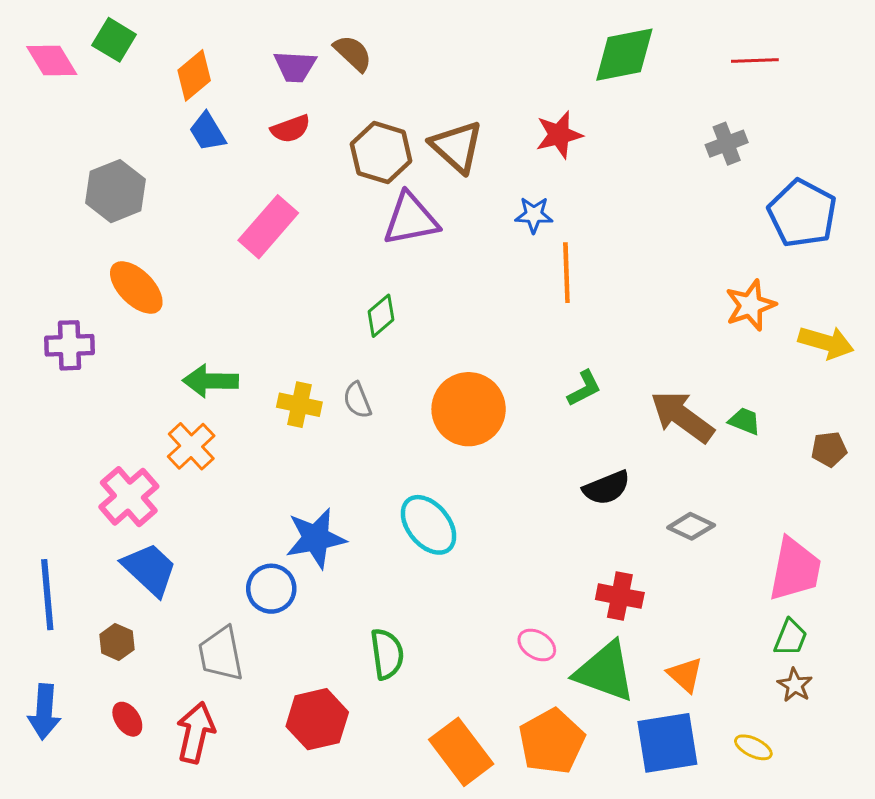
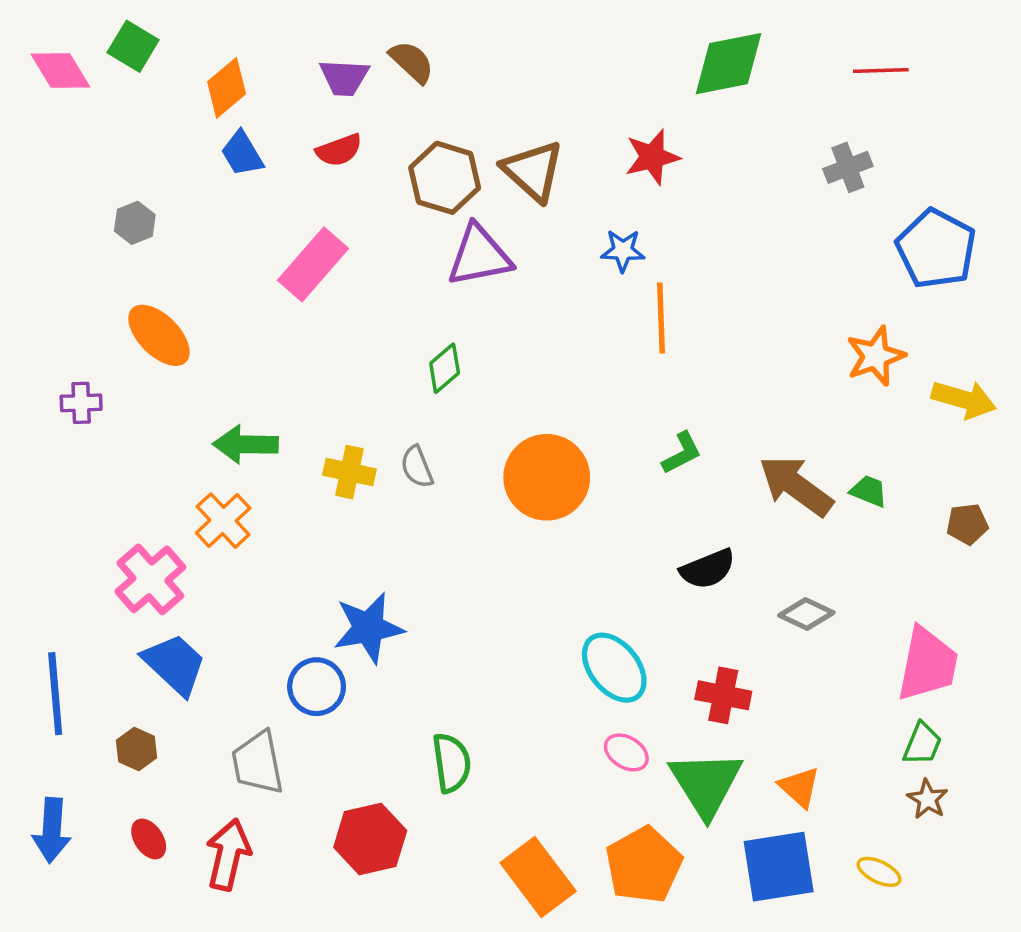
gray hexagon: (115, 191) -> (135, 223), size x0.6
purple cross: (70, 345) -> (81, 403), size x0.7
cyan ellipse: (428, 525) -> (614, 668), moved
green triangle: (605, 672) -> (706, 784), turned 38

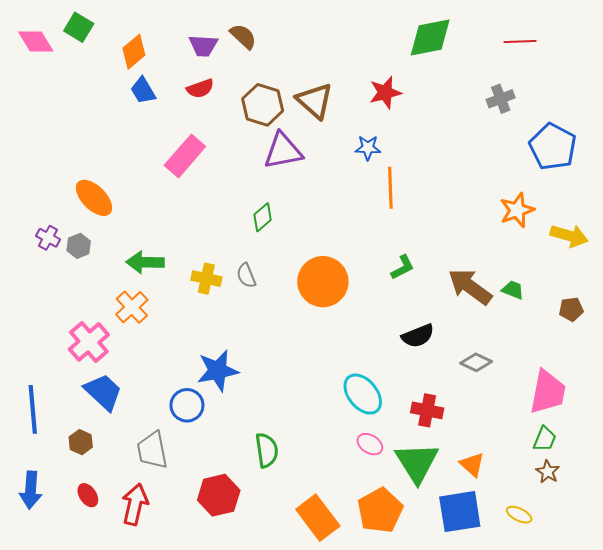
gray hexagon: (135, 223) -> (79, 246), moved
purple cross: (81, 403) -> (48, 238), turned 30

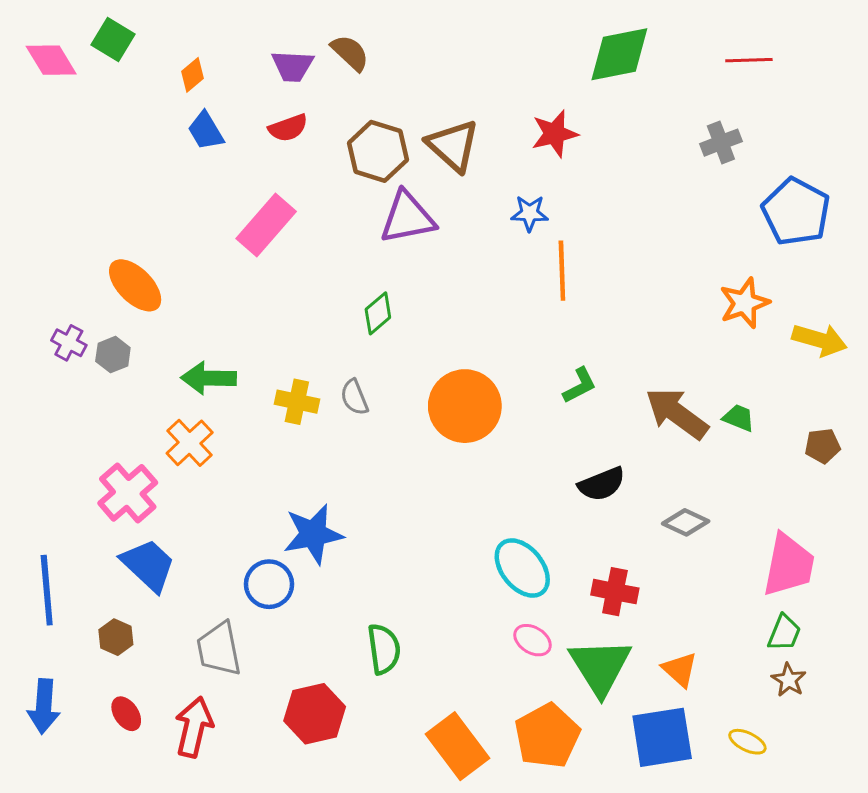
orange diamond: (134, 52) -> (192, 75), size x0.7

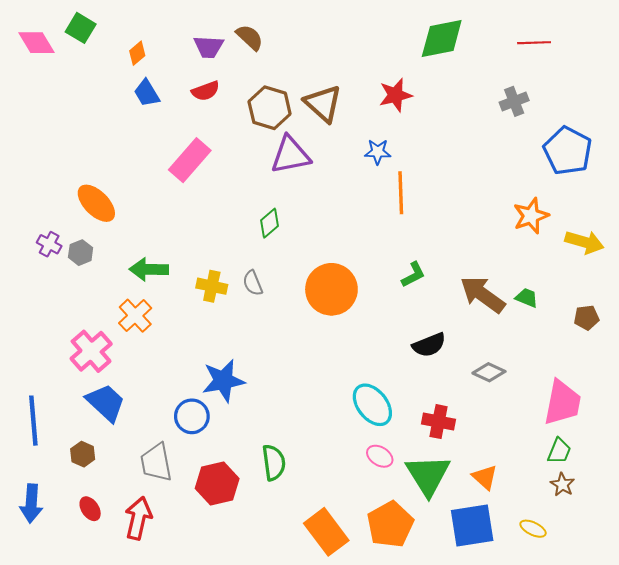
red hexagon: (315, 714) -> (217, 484), moved

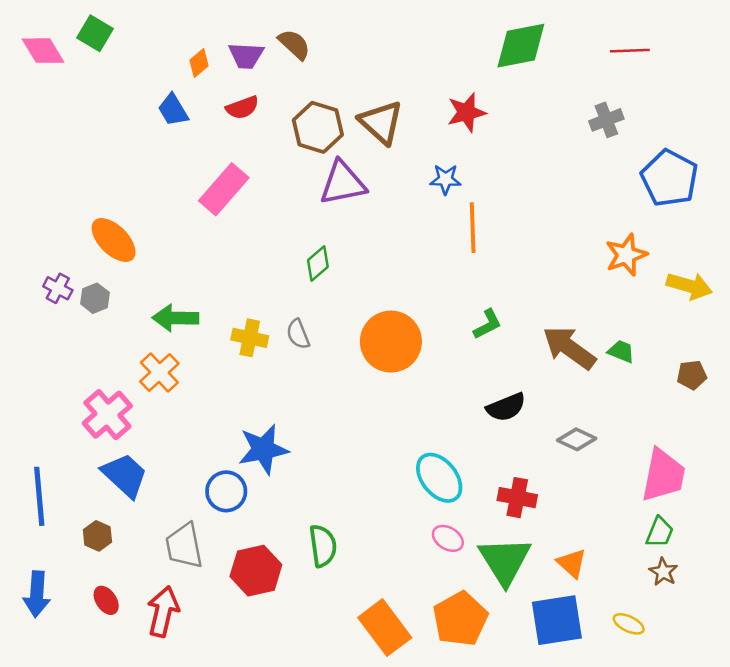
orange diamond: (137, 53) -> (199, 63), moved

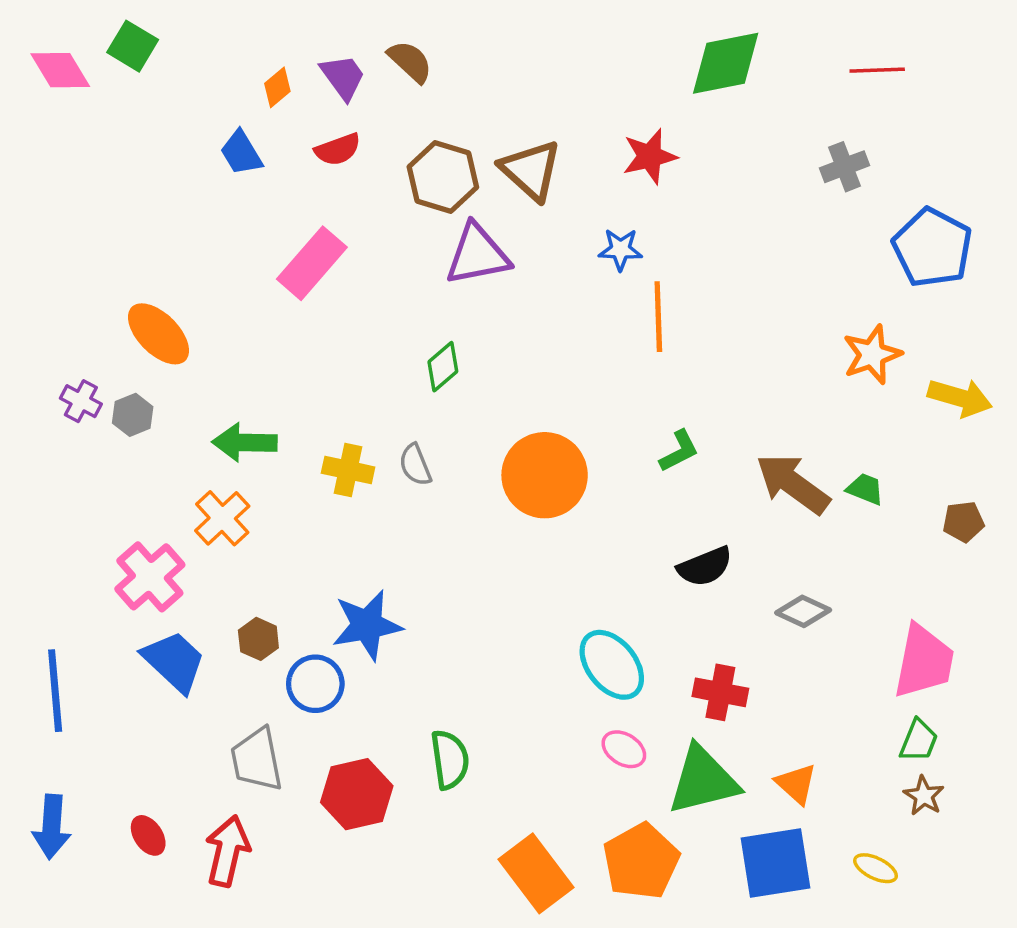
purple trapezoid: (246, 56) -> (343, 77), turned -129
brown hexagon: (97, 536) -> (258, 639), moved
green triangle: (505, 561) -> (703, 780), turned 48

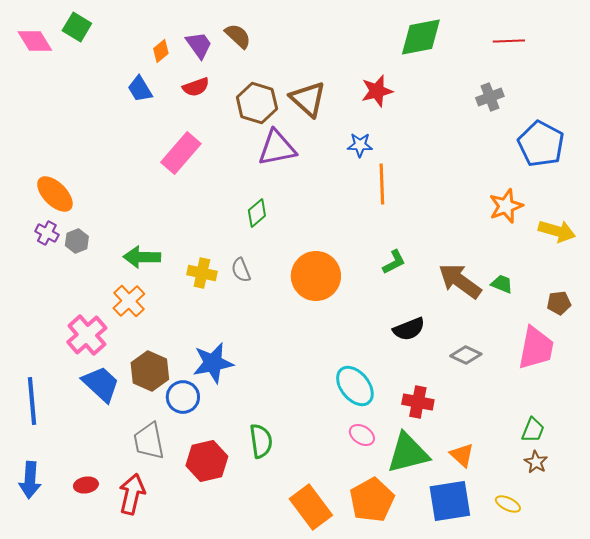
orange ellipse: (158, 334) -> (55, 194), moved
brown hexagon: (258, 639) -> (150, 371), size x1.6
pink trapezoid: (924, 661) -> (536, 348), moved
red ellipse: (148, 835) -> (86, 485), turned -65

